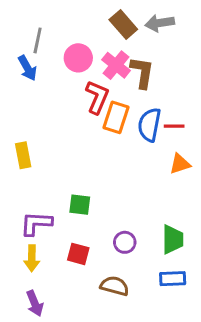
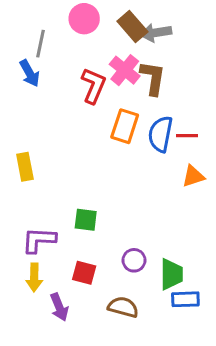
gray arrow: (160, 23) -> (156, 33), moved
pink circle: (78, 58) -> (84, 19), moved
red L-shape: (97, 97) -> (93, 86), moved
green trapezoid: (173, 239) -> (171, 274), moved
purple arrow: (35, 303) -> (59, 307), moved

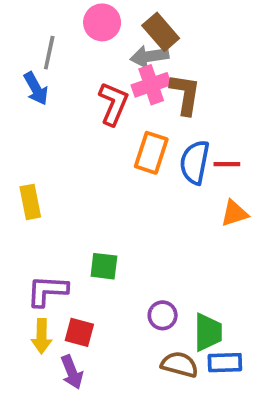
gray arrow: (156, 33) -> (149, 56), moved
pink cross: (125, 70) -> (151, 85), turned 32
red square: (84, 273) -> (79, 332), moved
brown semicircle: (123, 307) -> (180, 364), moved

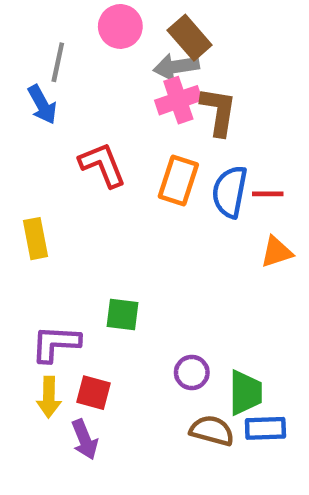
red L-shape: (113, 104) -> (102, 165), moved, turned -45

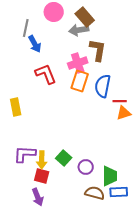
pink cross: (178, 100) -> (78, 63), moved
blue arrow: (42, 105) -> (35, 44), moved
red line: (268, 194) -> (120, 101), moved
green square: (123, 314) -> (64, 158), moved, turned 35
yellow arrow: (49, 397) -> (42, 160), moved

